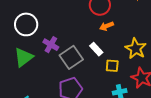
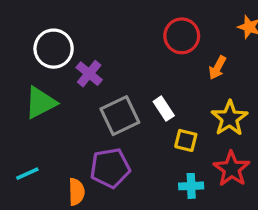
orange arrow: (107, 26) -> (217, 68), moved, turned -48
purple cross: (51, 45) -> (89, 74), moved

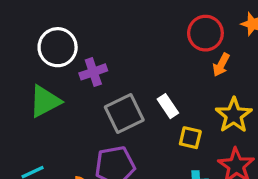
red circle: (182, 36) -> (205, 33), moved
purple cross: (89, 74) -> (93, 72), turned 32

